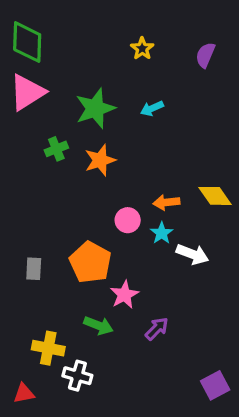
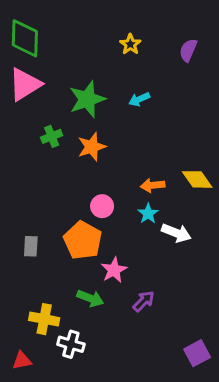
pink circle: (128, 220) -> (102, 206), moved

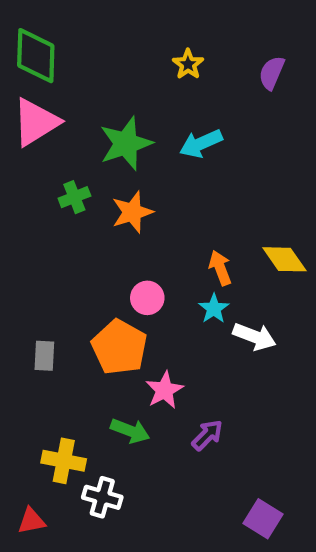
cyan arrow: (139, 99) -> (201, 144), size x1.4
orange arrow: (153, 185) -> (220, 268), turned 75
purple square: (197, 353) -> (263, 519), moved, turned -30

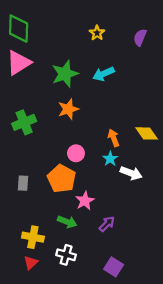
green cross: (74, 197) -> (24, 122), moved, size x1.5
white cross: (102, 497) -> (66, 255), moved
purple square: (263, 519) -> (114, 267), moved
red triangle: (32, 521) -> (31, 263), moved, turned -32

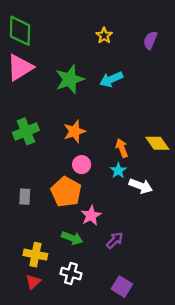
orange star: (68, 109) -> (74, 131), moved

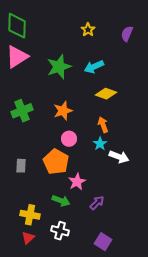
yellow diamond: (157, 143) -> (106, 94), moved, turned -35

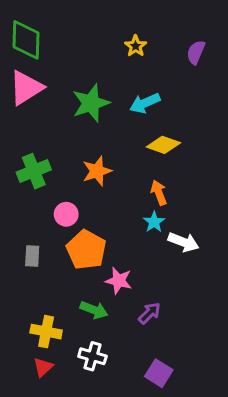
pink circle: (69, 139) -> (66, 214), moved
pink star: (77, 182) -> (119, 281), turned -30

